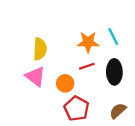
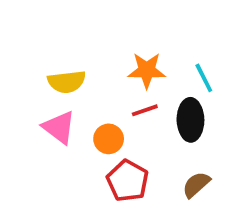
cyan line: (113, 36) -> (204, 78), moved
yellow semicircle: (40, 49) -> (67, 82), turned 80

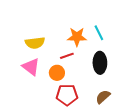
cyan line: (204, 78) -> (99, 33), moved
red line: (145, 110) -> (67, 56), moved
red pentagon: (128, 181) -> (67, 95), turned -30

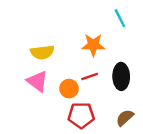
cyan line: (99, 33) -> (120, 18), moved
red line: (67, 56) -> (90, 76), moved

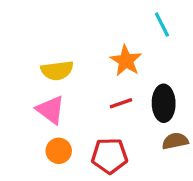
orange star: (93, 45) -> (126, 61), turned 30
orange circle: (69, 89) -> (59, 151), moved
brown semicircle: (125, 118) -> (175, 141), moved, turned 30

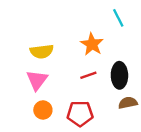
pink triangle: (50, 110) -> (37, 80), turned 30

